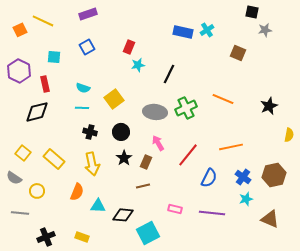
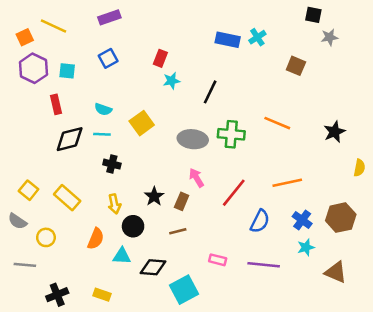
purple hexagon: (19, 71) -> (34, 68), moved
green cross: (186, 108) -> (231, 134), turned 30
black diamond: (37, 112) -> (70, 139), moved
black circle: (121, 132) -> (133, 226), moved
yellow arrow: (92, 164) -> (114, 204), size x0.7

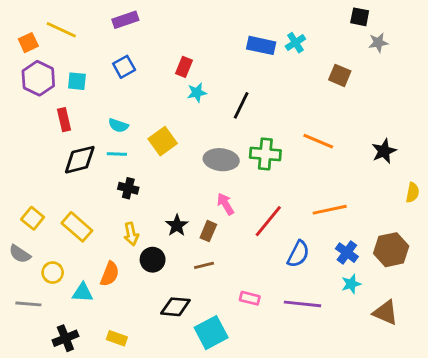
cyan triangle: (122, 256) -> (83, 293), moved

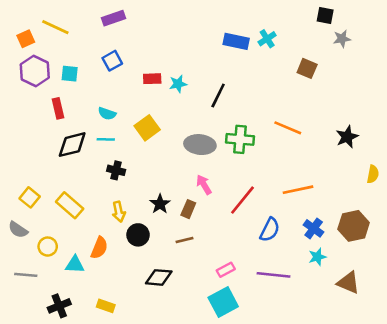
red rectangle: (184, 67) -> (152, 79), moved, turned 66
pink rectangle: (250, 298) -> (226, 270), turned -42
cyan square: (211, 333) -> (223, 302), moved

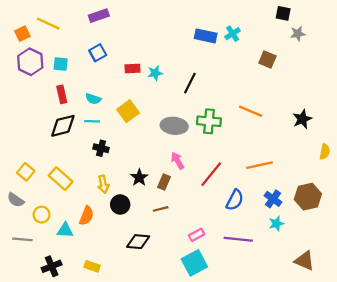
red rectangle: (58, 108) -> (62, 94), moved
brown triangle: (348, 283) -> (304, 261), moved

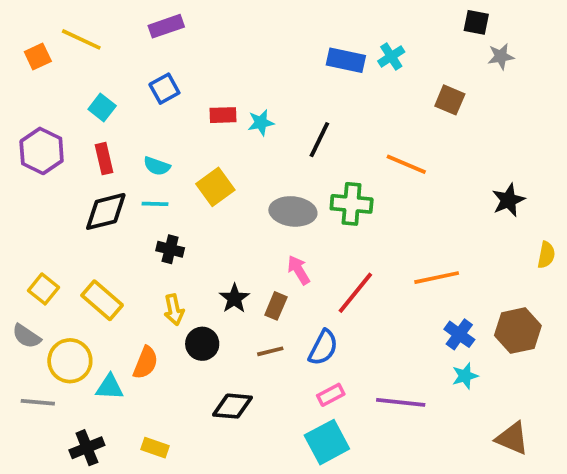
purple hexagon: (30, 62) -> (42, 151), moved
cyan square: (61, 64) -> (102, 107), turned 32
orange line: (251, 111) -> (406, 164), moved
blue semicircle: (235, 200) -> (323, 348), moved
yellow circle: (41, 215) -> (70, 361), size x1.5

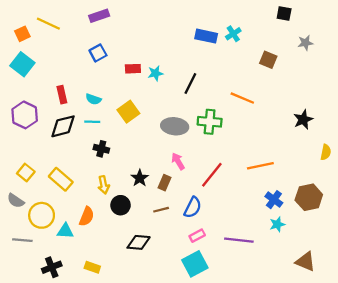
gray star: (501, 56) -> (305, 43), moved
cyan square: (102, 107) -> (22, 64), moved, size x1.5
purple hexagon: (42, 151) -> (25, 115), moved

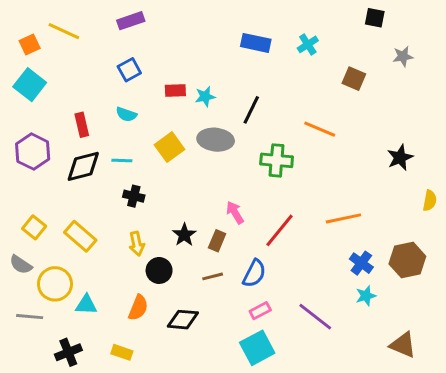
blue rectangle: (206, 36) -> (256, 43), moved
cyan semicircle: (93, 99) -> (126, 114), moved
gray ellipse: (175, 126) -> (216, 140), moved
orange semicircle: (87, 216) -> (138, 308), moved
purple line: (239, 240) -> (315, 317), turned 32

